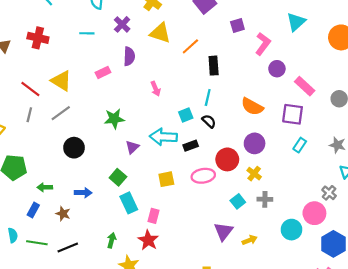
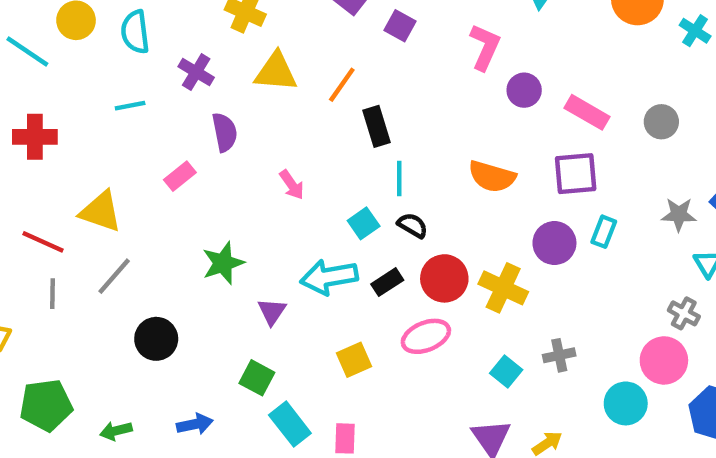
purple square: (237, 25) -> (400, 26), moved, turned -32
black rectangle: (214, 66) -> (376, 126), moved
purple circle: (255, 143) -> (554, 243), moved
red circle: (227, 159) -> (444, 278), moved
yellow cross: (254, 174) -> (503, 288), moved, size x1.5

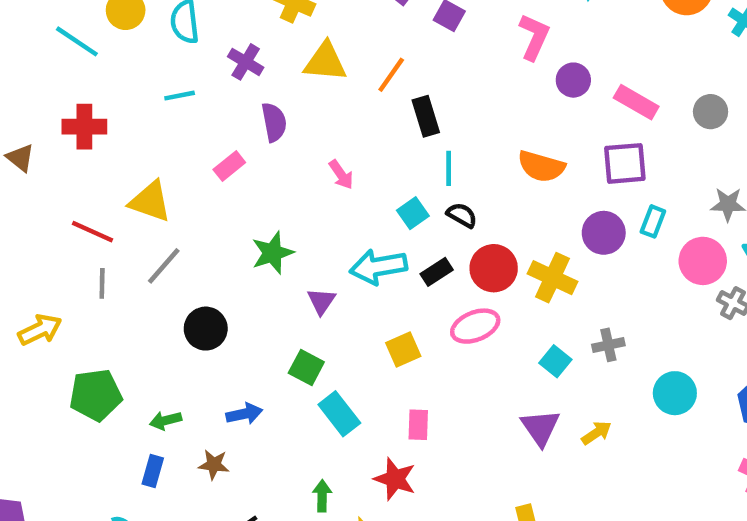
pink circle: (664, 360) -> (703, 261), moved
pink rectangle: (345, 438) -> (418, 425), moved

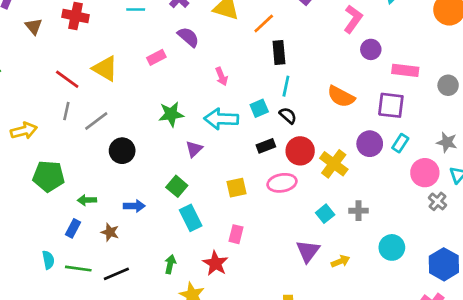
pink rectangle: (636, 102) -> (405, 70), turned -35
purple semicircle: (274, 122) -> (188, 37), turned -50
gray line: (164, 266) -> (96, 121), moved
cyan arrow: (378, 267) -> (221, 119), moved

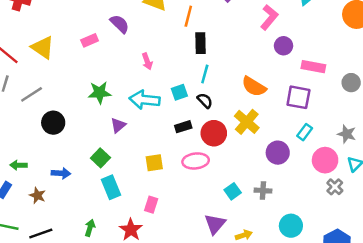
orange line: (264, 24) -> (188, 16), turned -36
purple circle: (370, 144) -> (278, 153), moved
yellow cross: (334, 164) -> (247, 122), moved

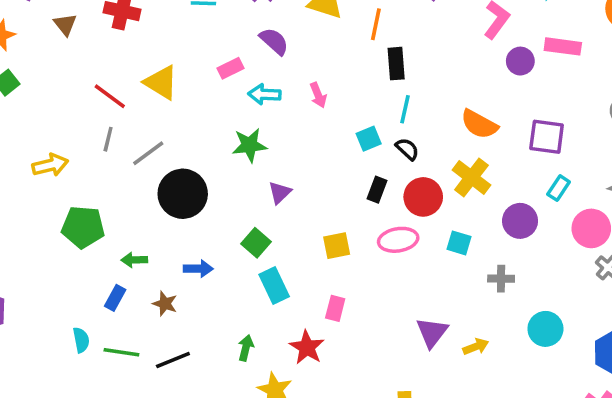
pink rectangle: (313, 67) -> (563, 46), moved
cyan arrow: (145, 100) -> (264, 94), moved, size x0.7
black circle: (53, 123) -> (183, 194), size x1.4
black rectangle: (183, 127) -> (377, 190), turned -49
cyan square: (233, 191) -> (459, 243), moved, turned -35

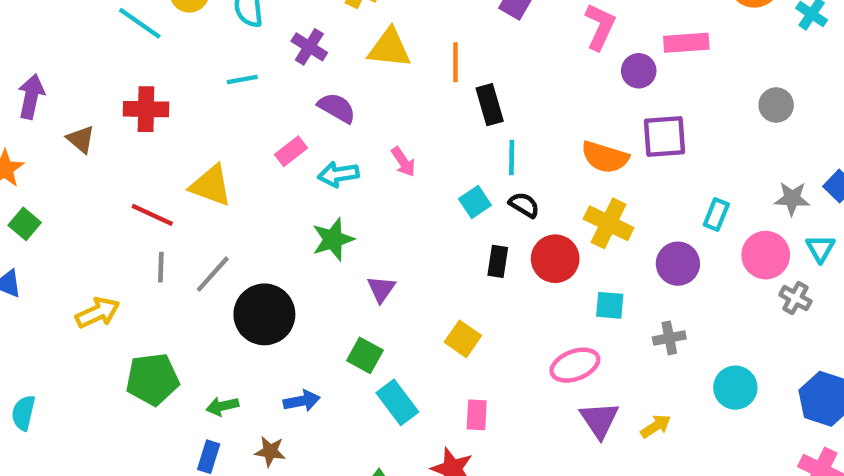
purple square: (547, 137) -> (665, 136), moved
pink ellipse: (398, 240) -> (575, 365), moved
yellow square: (337, 246) -> (463, 339), turned -32

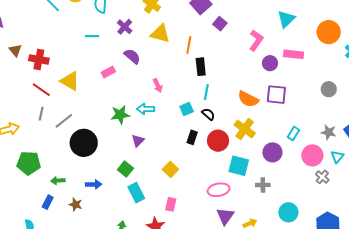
red cross: (146, 109) -> (39, 59), moved
cyan arrow: (338, 174) -> (146, 109), moved
cyan square: (610, 305) -> (239, 166), size x1.5

